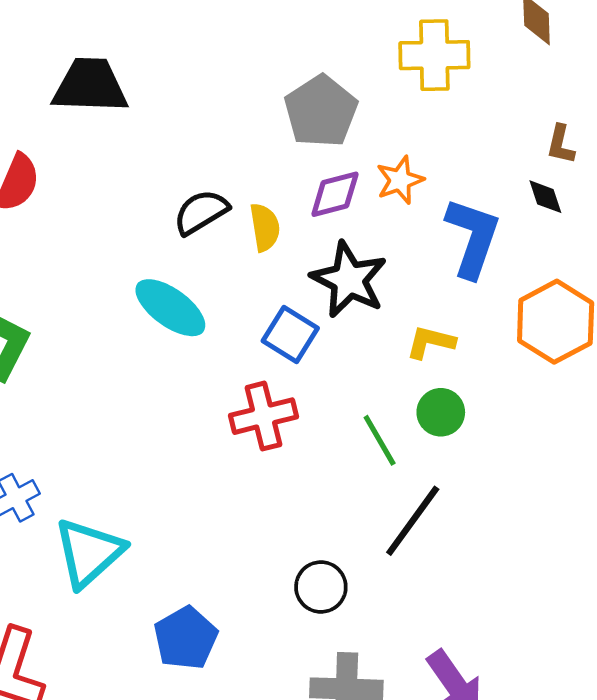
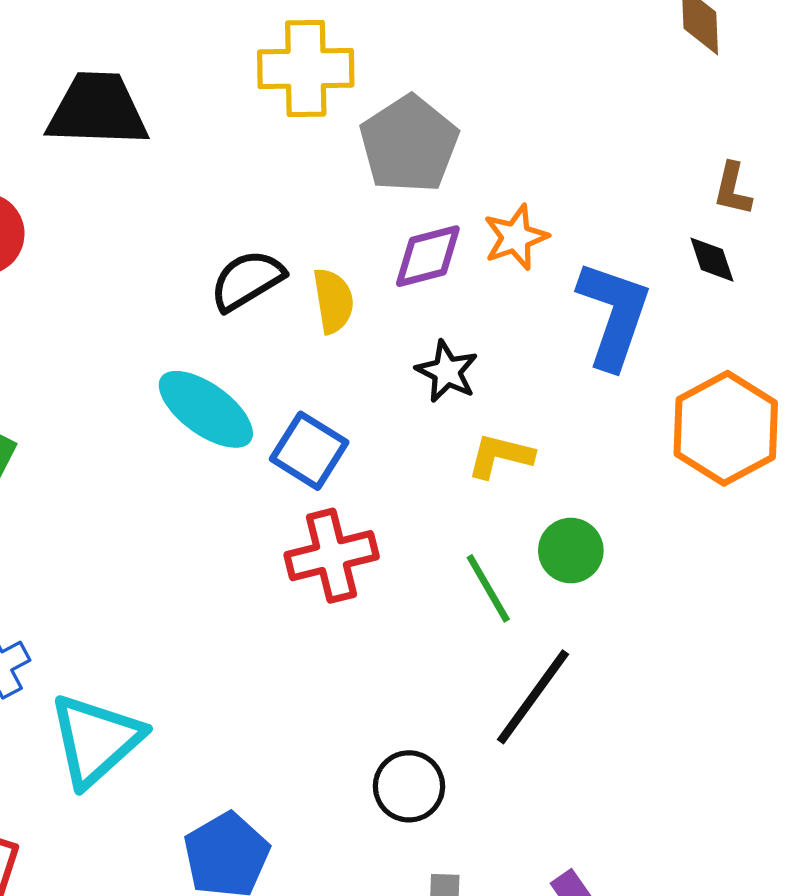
yellow cross: (434, 55) -> (306, 68), moved
black star: (349, 280) -> (447, 371), size x0.6
blue square: (290, 334) -> (309, 451), moved
yellow L-shape: (431, 342) -> (500, 456), moved

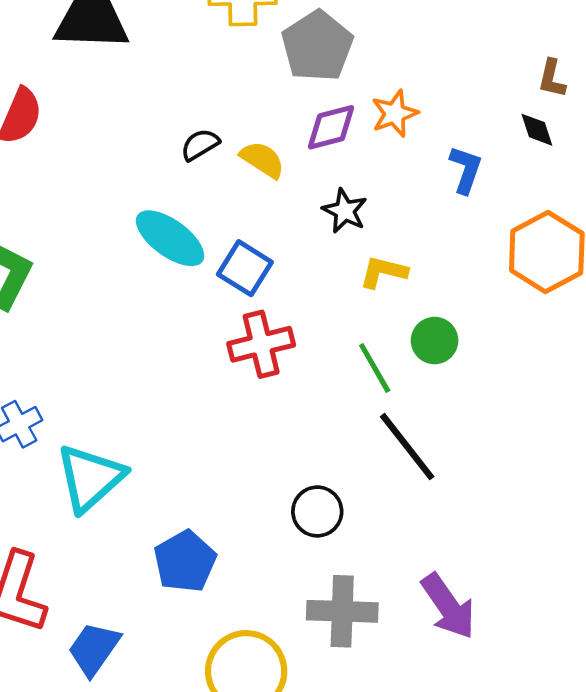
black semicircle: (247, 280) -> (200, 145), size x0.7
yellow semicircle: (333, 301) -> (262, 160), turned -48
blue L-shape: (614, 315) -> (466, 170), size x0.6
black line: (533, 697) -> (407, 447), turned -74

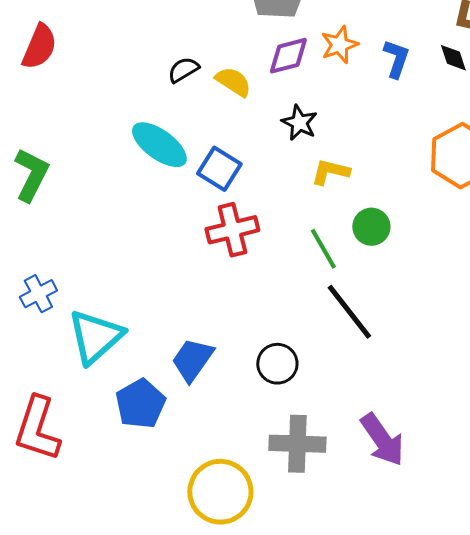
blue L-shape: (466, 170) -> (396, 59), moved
blue pentagon: (185, 561) -> (140, 404), moved
blue trapezoid: (94, 649) -> (192, 360), moved

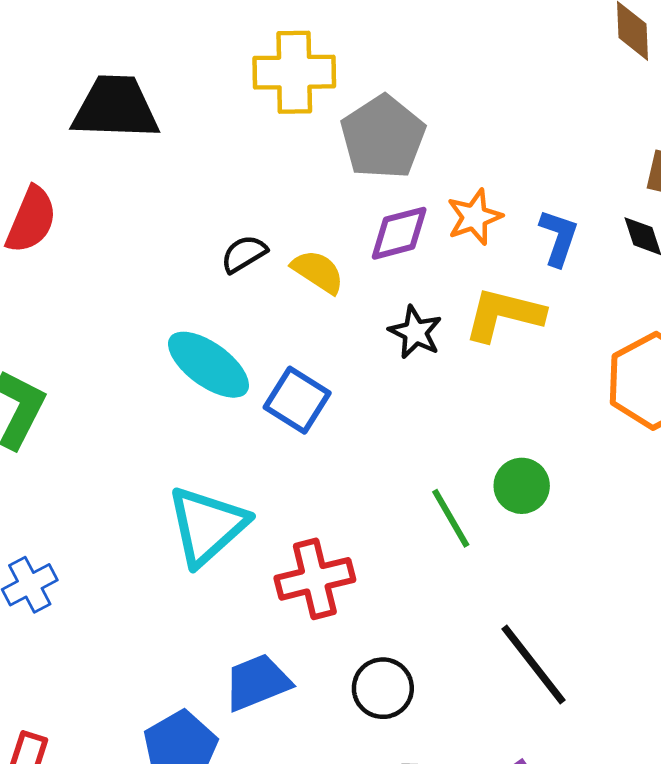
yellow L-shape: (330, 172) -> (504, 314), moved, size x1.4
red cross: (232, 230) -> (315, 579), moved
black line: (349, 312) -> (534, 665), moved
cyan triangle: (95, 337) -> (207, 526), moved
blue trapezoid: (192, 360) -> (257, 682), turned 33

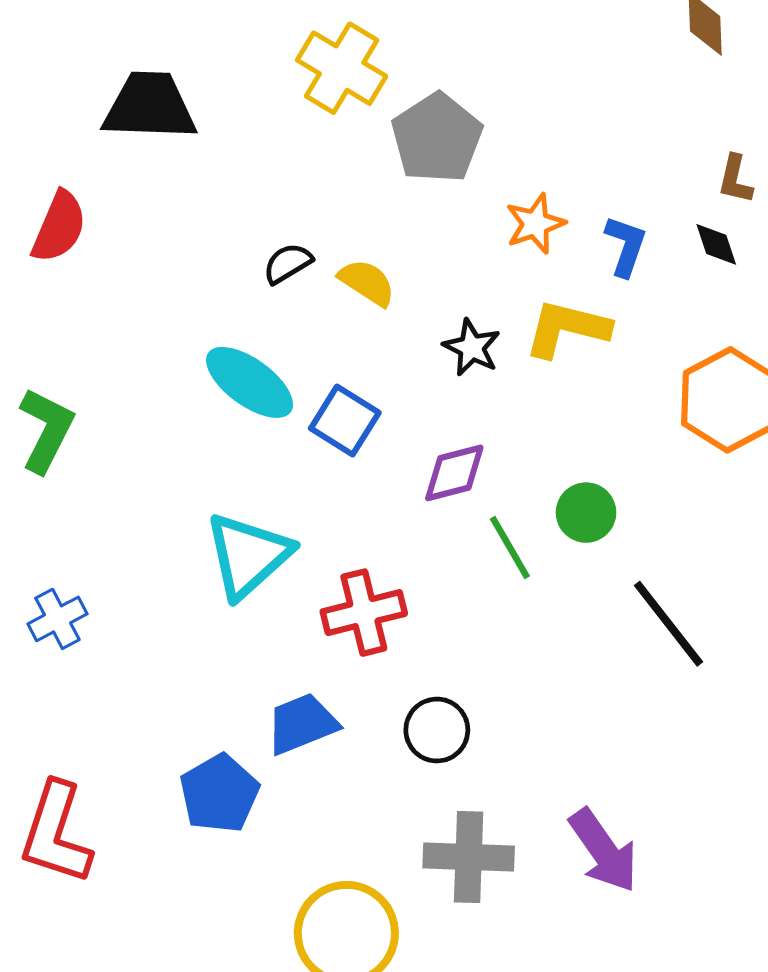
yellow cross: (294, 72) -> (342, 68), turned 32
purple diamond: (399, 233) -> (454, 473), moved
black line: (534, 665) -> (669, 624), moved

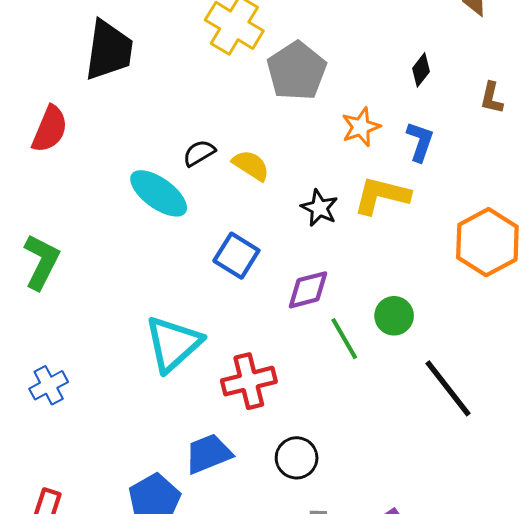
black trapezoid: (150, 106) -> (109, 50), turned 96
black diamond: (716, 244) -> (421, 70), moved, turned 56
cyan ellipse: (250, 382) -> (159, 193), moved

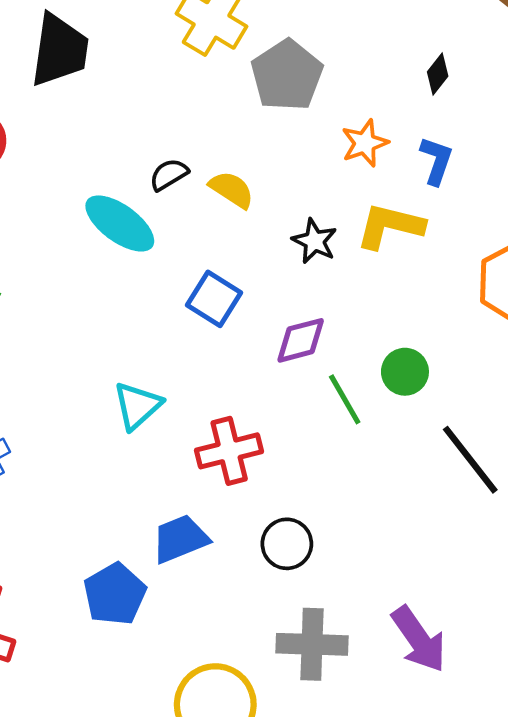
cyan triangle: (173, 344) -> (137, 406), size x0.7

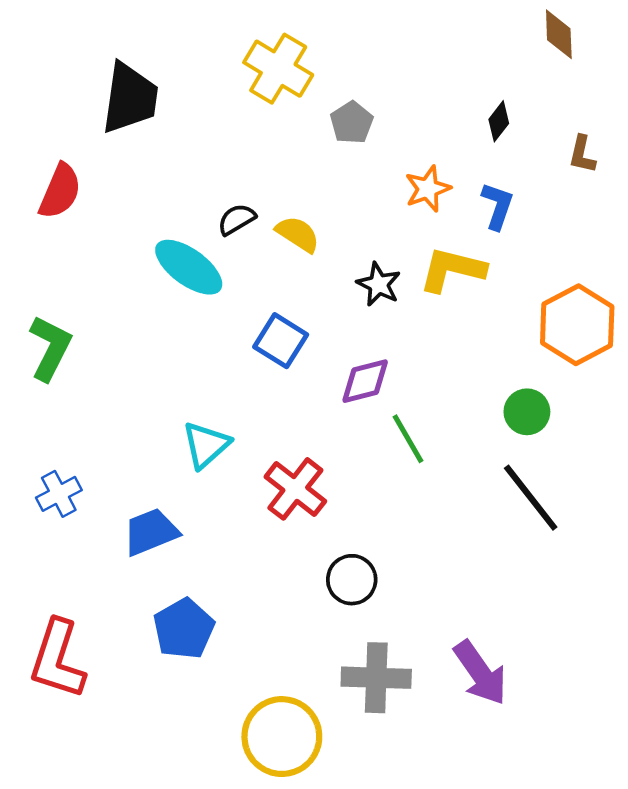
gray pentagon: (287, 75) -> (352, 123), size x0.6
green circle: (405, 372) -> (527, 412), moved
red cross: (229, 451) -> (295, 489), turned -38
blue trapezoid: (180, 539) -> (151, 532), moved

